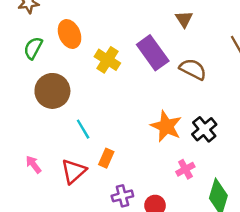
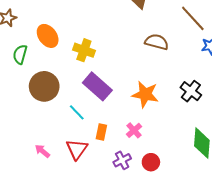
purple rectangle: (153, 53) -> (97, 86), moved
black cross: (204, 129) -> (191, 91), moved
pink cross: (185, 169) -> (134, 130), moved

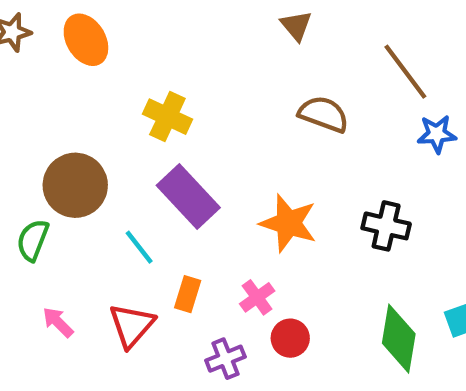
orange ellipse: (48, 36) -> (86, 40), moved
green semicircle: (20, 54) -> (33, 240), moved
black cross: (191, 91) -> (386, 226), turned -30
red circle: (151, 162) -> (290, 338), moved

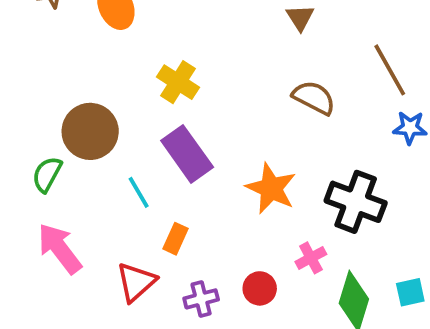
black cross: (386, 226) -> (356, 202), size x1.4
pink cross: (257, 297) -> (311, 258), moved
pink arrow: (58, 322) -> (60, 248), size x1.8
red triangle: (132, 325) -> (136, 282), moved

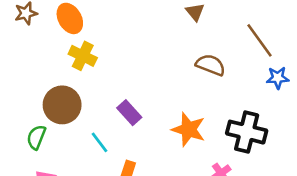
yellow cross: (178, 82) -> (83, 56), moved
purple rectangle: (187, 154) -> (129, 113), size x0.7

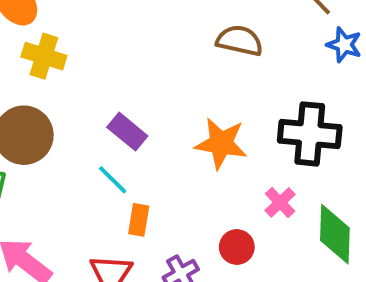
blue star: (278, 78) -> (344, 45), turned 30
cyan line: (100, 142) -> (113, 180), moved

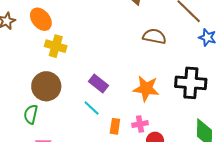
pink cross: (280, 202) -> (140, 124), moved, turned 35
orange rectangle: (139, 220) -> (115, 126), moved

